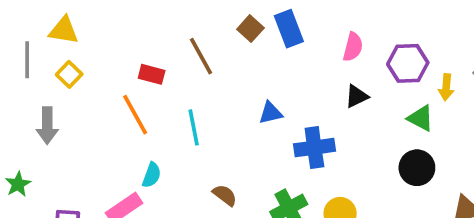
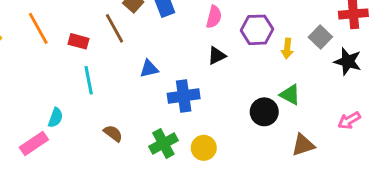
brown line: (201, 56) -> (115, 28), moved
red rectangle: (152, 74) -> (79, 41), moved
orange line: (135, 115) -> (38, 28), moved
green triangle: (421, 118) -> (290, 95), moved

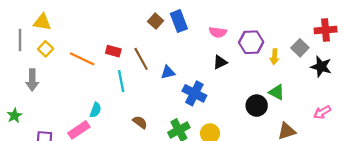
pink semicircle: (214, 17) -> (218, 32), turned 84
orange line: (38, 28) -> (82, 59), moved, turned -35
brown line: (115, 28) -> (141, 59), moved
blue cross: (184, 96) -> (194, 93), turned 35

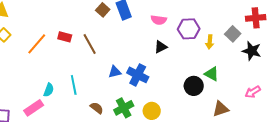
orange line: (82, 59) -> (37, 44), turned -75
blue triangle: (168, 72) -> (115, 72), moved
cyan line: (121, 81) -> (74, 85), moved
brown semicircle: (140, 122) -> (97, 108), moved

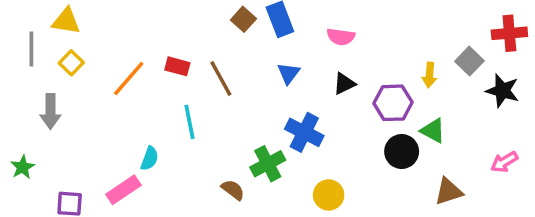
purple hexagon: (189, 29) -> (393, 103), moved
blue triangle: (115, 72) -> (289, 73), moved, turned -40
cyan line: (74, 85) -> (190, 122), moved
green cross: (124, 108) -> (268, 164), moved

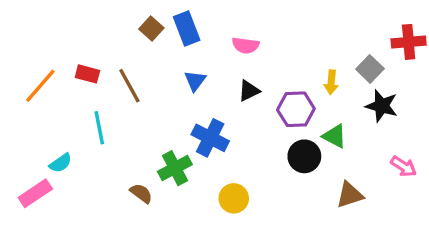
black star: (502, 91) -> (382, 106), moved
cyan semicircle: (150, 158) -> (61, 163), turned 35
pink arrow: (504, 162) -> (404, 166), turned -116

